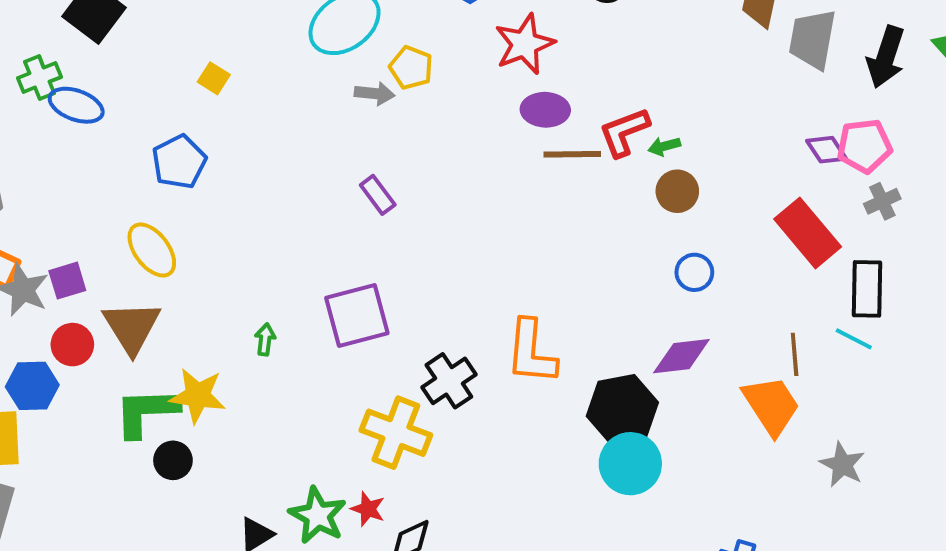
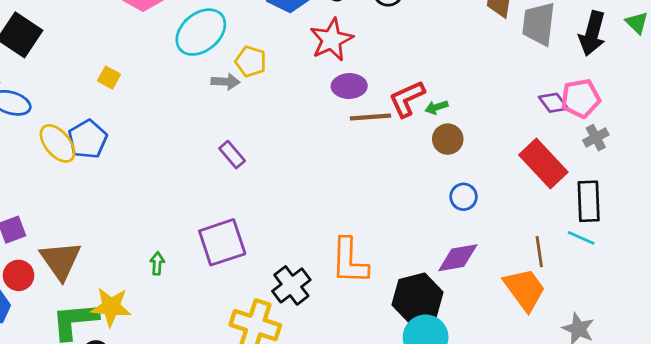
yellow ellipse: (152, 250) -> (57, 143), moved

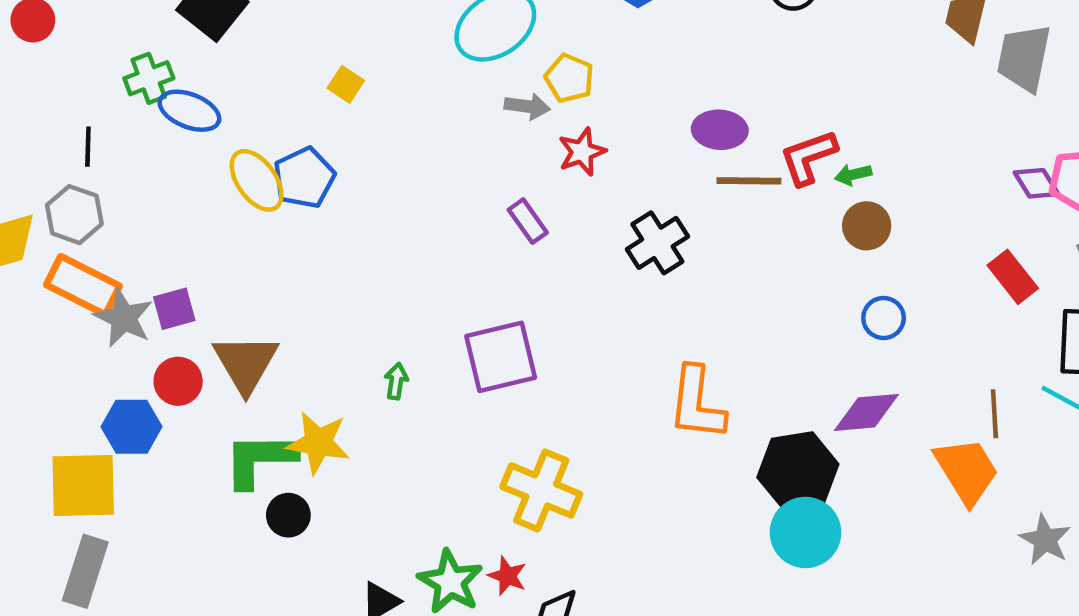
red star: (331, 40) -> (582, 152), moved, size x0.7
red rectangle: (543, 164) -> (1013, 277), size x0.7
black cross: (291, 285) -> (657, 243), moved

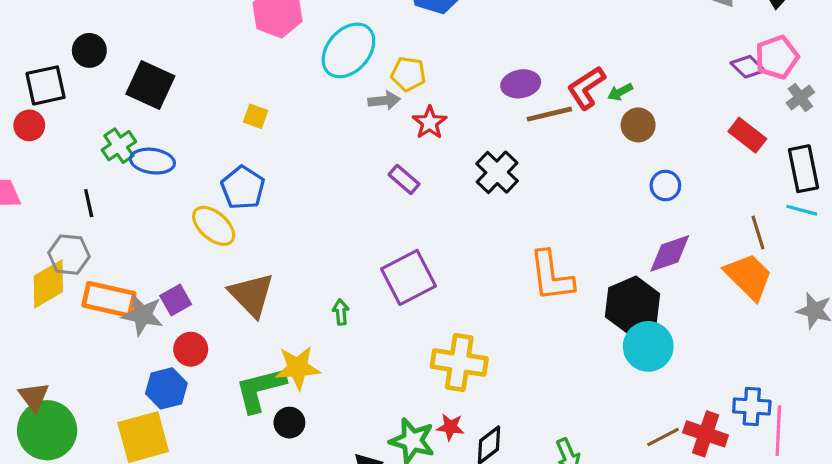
yellow ellipse: (257, 180) -> (214, 226), moved
gray hexagon: (74, 215) -> (69, 255), moved
brown triangle: (246, 363) -> (251, 295), moved

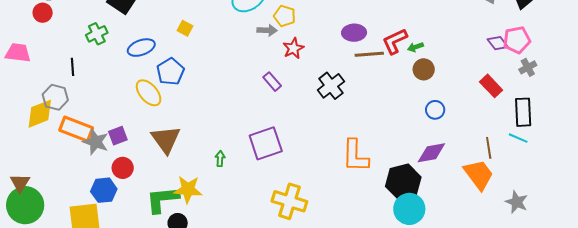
blue ellipse: (152, 161) -> (141, 48), moved, turned -36

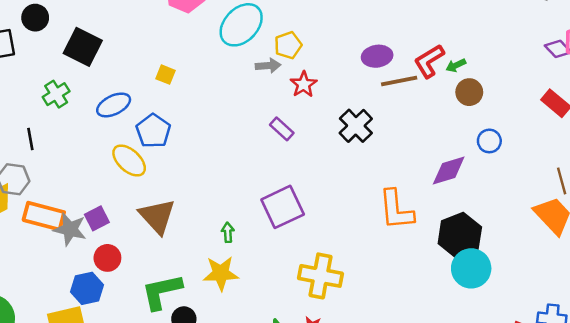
yellow pentagon: (285, 16) -> (288, 45), turned -30
purple diamond: (431, 153) -> (449, 171), moved
yellow star: (188, 189) -> (221, 273), moved

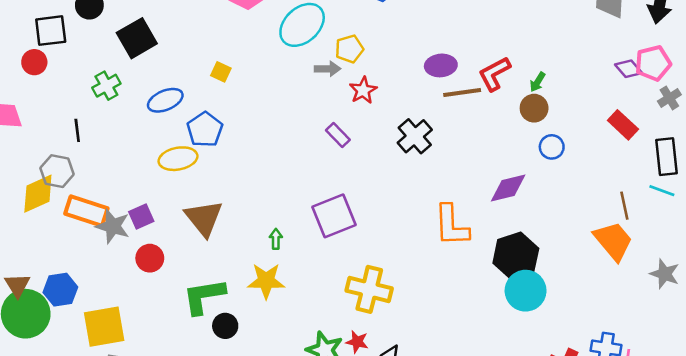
black square: (83, 47) -> (137, 38), turned 30
green arrow: (456, 65) -> (538, 82), moved, turned -36
blue circle: (489, 141) -> (552, 147), moved
yellow ellipse: (129, 161) -> (178, 159), turned -57
blue hexagon: (87, 288) -> (60, 290), moved

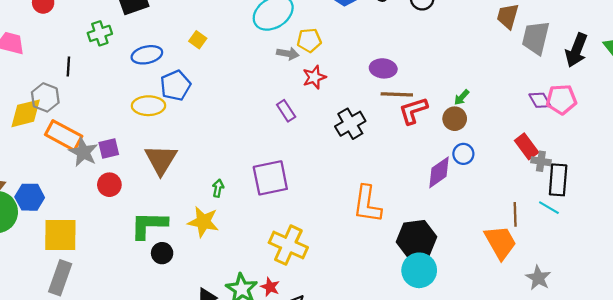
red L-shape: (494, 74) -> (413, 111), moved
gray cross: (669, 98) -> (541, 161), moved, turned 30
purple diamond: (508, 188) -> (439, 172), moved, turned -32

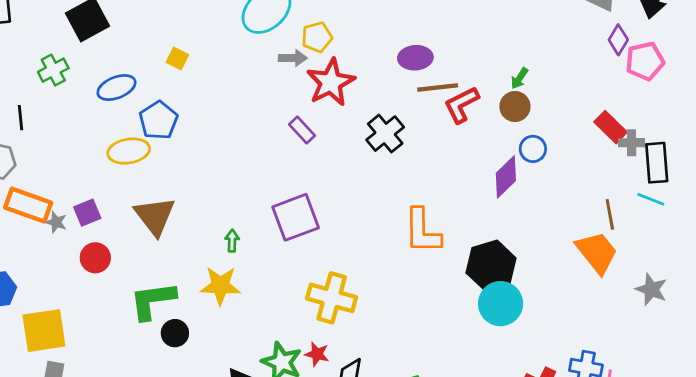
red star: (314, 77) -> (331, 82), size x1.6
purple diamond: (540, 100) -> (618, 40), moved, turned 70
gray star: (83, 152) -> (56, 222), size x0.6

